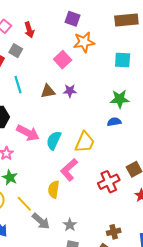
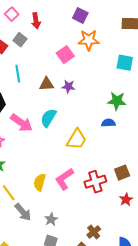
cyan semicircle: (54, 140) -> (48, 118), moved
pink L-shape: (69, 170) -> (64, 179), moved
brown cross: (114, 232) -> (94, 232), turned -32

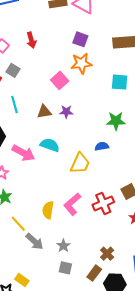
purple square: (80, 15) -> (80, 39), moved
red arrow: (36, 21) -> (31, 40), moved
cyan semicircle: (48, 118) -> (50, 145), turned 84
blue semicircle: (108, 123) -> (102, 146), moved

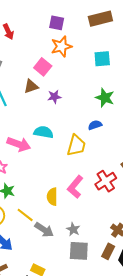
brown triangle: (44, 112) -> (31, 86), moved
green star: (116, 121) -> (105, 98), turned 30
gray square: (65, 268) -> (79, 251), size x1.5

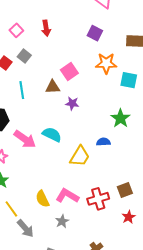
orange star: (61, 46) -> (106, 63), moved
pink L-shape: (75, 187) -> (67, 196), turned 65
yellow semicircle: (52, 197) -> (42, 199), turned -42
gray star: (73, 229) -> (62, 221), moved

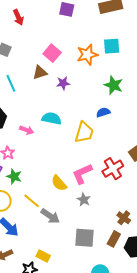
orange star: (106, 63) -> (87, 55), moved
pink arrow: (25, 139) -> (27, 130), size x0.6
pink L-shape: (67, 196) -> (82, 174), turned -40

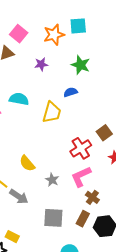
purple star: (63, 83) -> (41, 64), moved
pink L-shape: (82, 174) -> (81, 177), moved

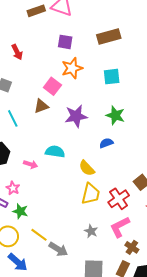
orange star: (54, 35) -> (72, 68), moved
purple star: (41, 64) -> (76, 116), size x1.6
yellow trapezoid: (52, 112) -> (91, 194), moved
yellow semicircle: (27, 163) -> (87, 168), moved

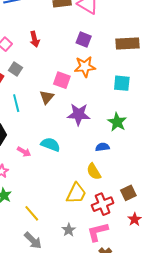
pink square: (52, 86) -> (62, 80), turned -30
brown triangle: (41, 106) -> (47, 97), turned -42
yellow semicircle: (87, 168) -> (94, 171), moved
yellow line: (39, 235) -> (32, 213), moved

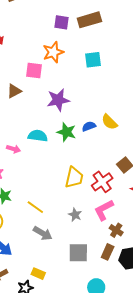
purple square: (84, 40) -> (62, 22), moved
brown triangle: (47, 97) -> (14, 91), moved, turned 35
green star: (117, 122) -> (66, 132), moved
yellow semicircle: (94, 171) -> (109, 122), moved

